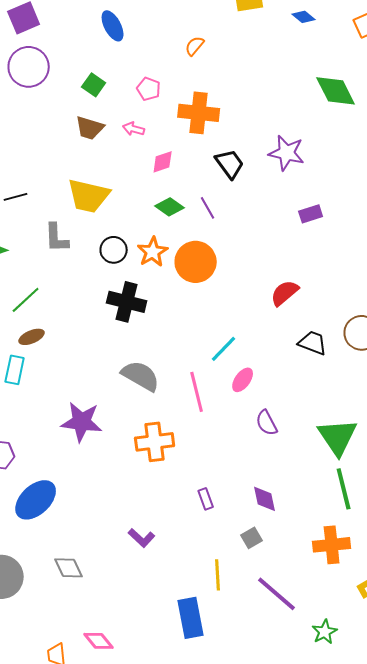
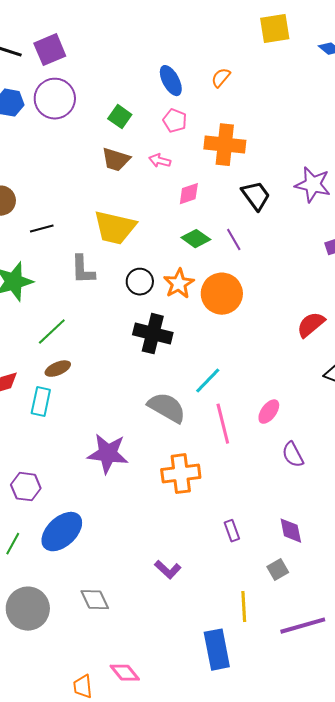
blue ellipse: (113, 26) -> (171, 81), moved
cyan line: (224, 349) -> (208, 381), moved
purple line: (277, 594) -> (303, 626), turned -57

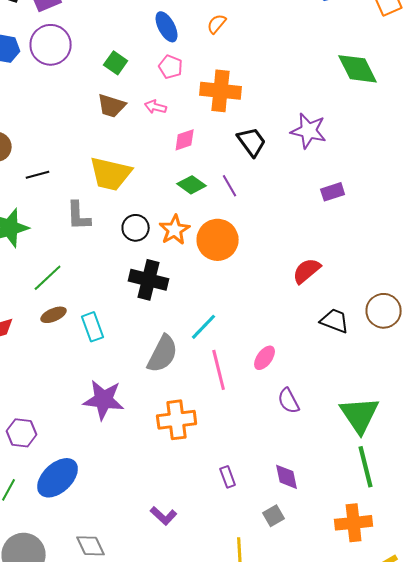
cyan rectangle: (41, 402) -> (93, 327), moved, turned -32
gray semicircle: (167, 408) -> (163, 354), turned 87

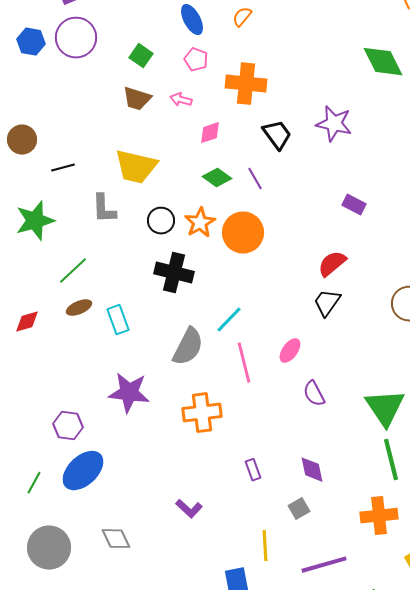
purple rectangle: (333, 192) -> (354, 205), moved, turned 45
black trapezoid: (335, 321) -> (327, 303), moved, turned -76
purple hexagon: (22, 433) -> (68, 426), moved

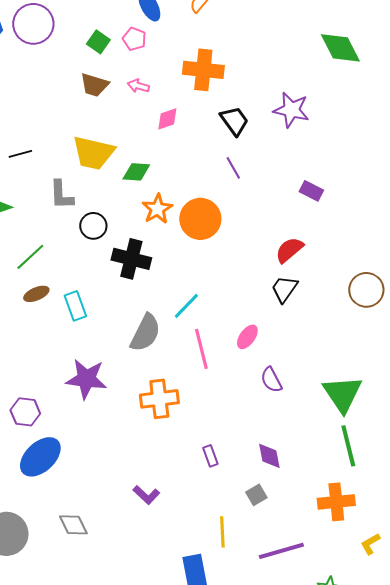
pink pentagon: (196, 60) -> (134, 39), moved
green diamond: (217, 178) -> (136, 172), moved, turned -32
purple line: (255, 179) -> (233, 168), moved
black circle: (161, 221) -> (93, 226), moved

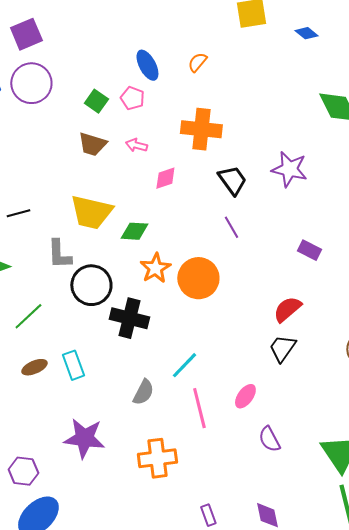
black circle: (93, 226) -> (91, 285), size x1.5
brown ellipse: (36, 294) -> (34, 367), moved
gray semicircle: (145, 333) -> (143, 392), size x0.7

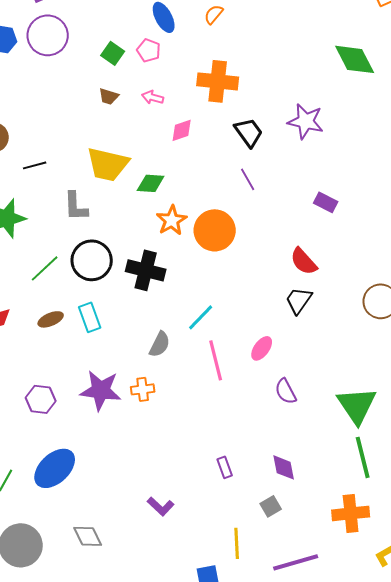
brown trapezoid: (92, 144) -> (109, 96), size x0.7
black circle: (91, 285) -> (92, 260), moved
red semicircle: (287, 309) -> (304, 261), turned -92
orange cross: (157, 458) -> (143, 389), moved, size x0.6
purple hexagon: (23, 471) -> (41, 399), moved

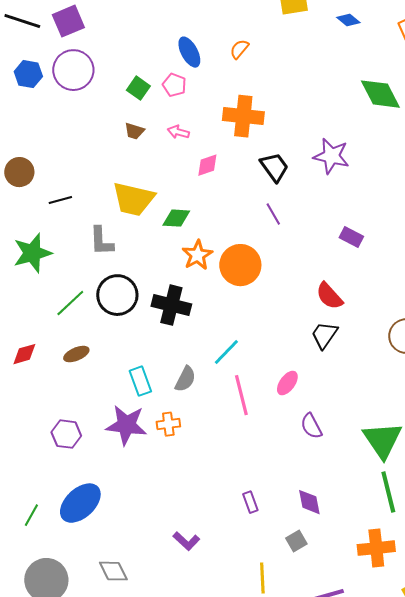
cyan rectangle: (90, 317) -> (140, 381), moved

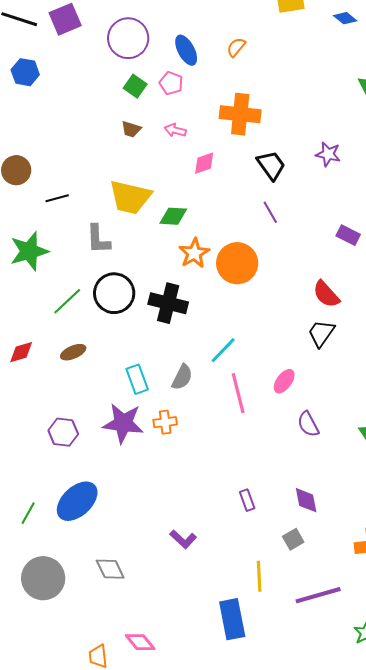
purple circle: (73, 70) -> (128, 38), moved
purple star: (331, 156) -> (328, 154), size x0.7

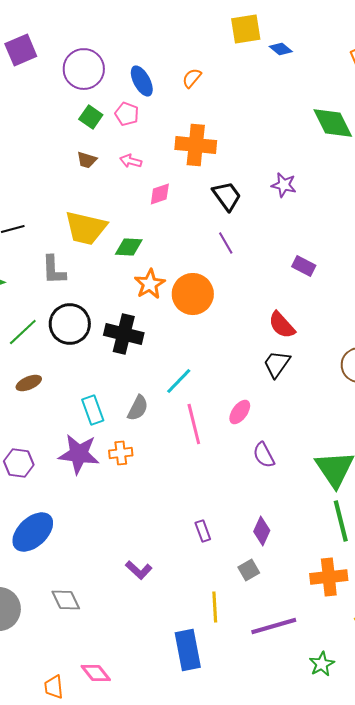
blue diamond: (345, 18) -> (281, 49), moved
purple diamond: (306, 500) -> (262, 531), turned 36

